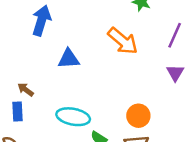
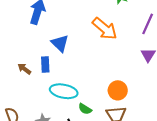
blue triangle: (69, 59) -> (60, 43), turned 48
blue rectangle: (17, 112) -> (45, 65), moved

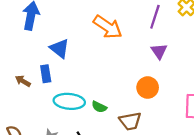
orange circle: (118, 90) -> (148, 88), moved
green semicircle: (85, 109) -> (99, 107), moved

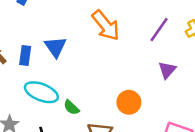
blue triangle: (60, 48) -> (55, 47), moved
purple triangle: (159, 51) -> (167, 70), moved

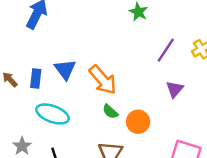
orange arrow: (106, 25) -> (103, 80), moved
green semicircle: (71, 107) -> (110, 112), moved

